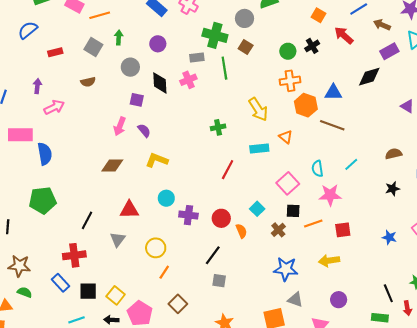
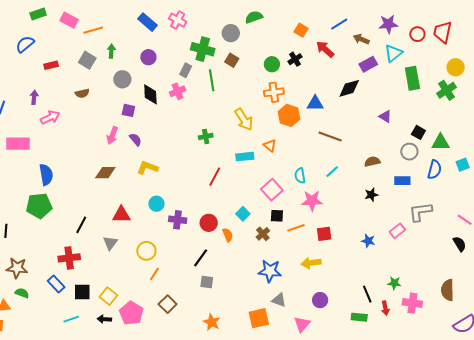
gray rectangle: (197, 58) -> (186, 70), turned -56
brown line: (332, 125) -> (330, 136), moved
blue semicircle: (45, 154) -> (46, 175), moved

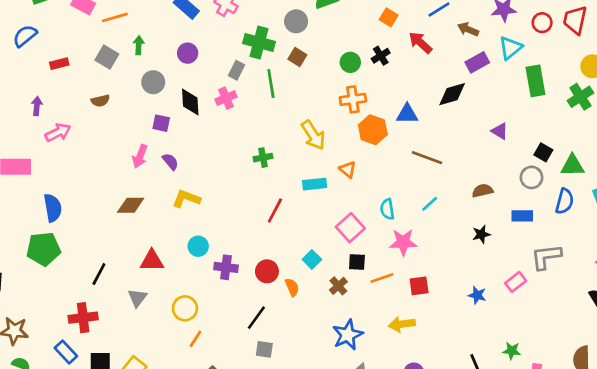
blue star: (270, 271) -> (348, 335), turned -30

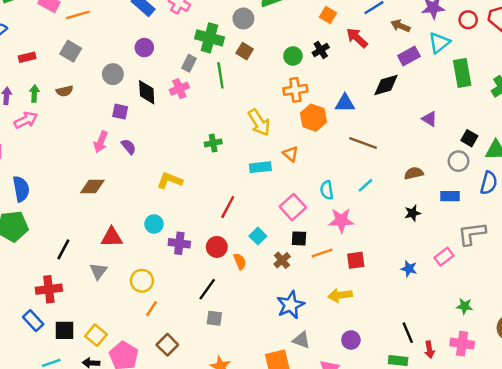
green arrow: (139, 45) -> (34, 93), moved
yellow L-shape: (186, 199) -> (170, 180), moved
red line: (275, 210) -> (228, 207), moved
green star: (512, 351) -> (465, 306), moved

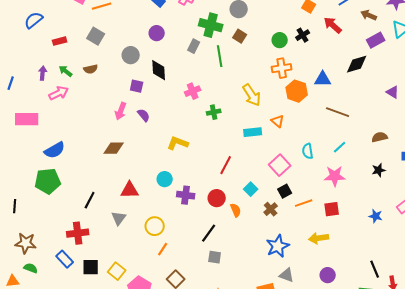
pink cross: (179, 89) -> (193, 91), moved
green arrow: (34, 93) -> (66, 71), turned -56
blue semicircle: (21, 189) -> (55, 150), turned 70
pink star: (341, 220) -> (335, 176), moved
black square: (299, 238) -> (285, 191), turned -32

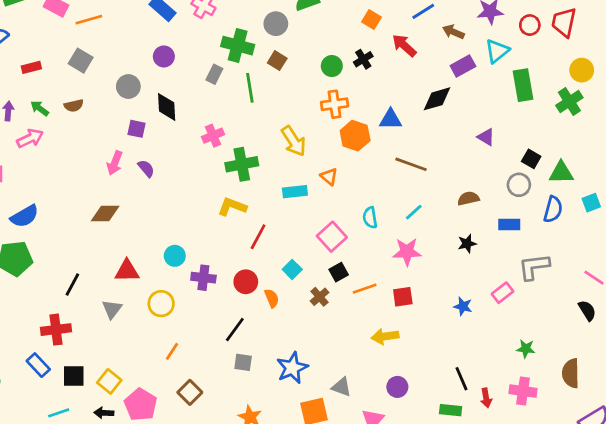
green cross: (214, 112) -> (242, 164), size x1.6
yellow L-shape: (178, 143) -> (232, 207), moved
yellow circle: (155, 226) -> (161, 304), moved
blue star: (278, 246) -> (292, 368), moved

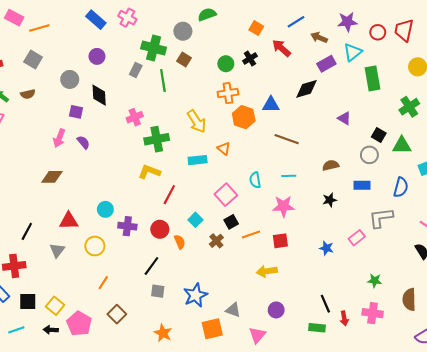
green cross: (569, 102) -> (409, 107), moved
blue semicircle: (553, 209) -> (401, 187), moved
cyan line: (414, 212) -> (289, 176), turned 40

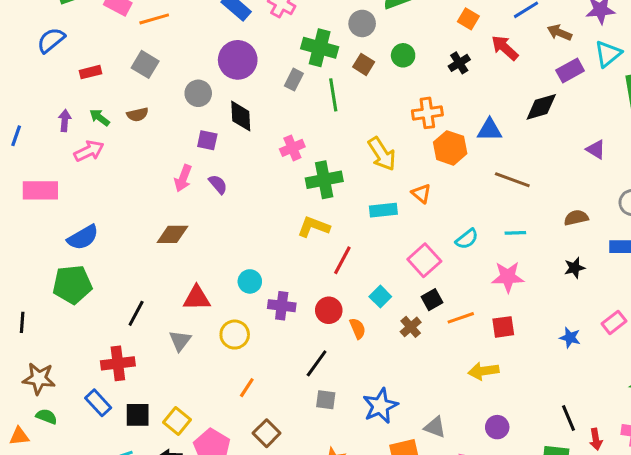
purple circle: (97, 56) -> (238, 60), size x1.6
green circle: (226, 64) -> (403, 55), moved
cyan semicircle: (255, 180) -> (467, 239), turned -119

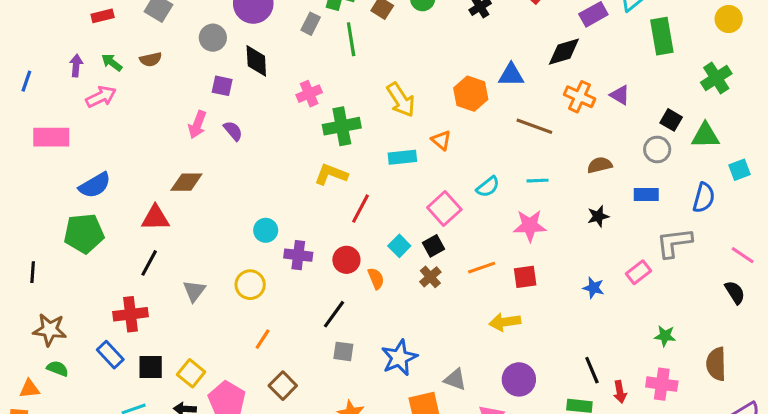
orange cross: (427, 113) -> (579, 97), moved, turned 32
red triangle: (197, 298) -> (155, 218), moved
black square: (432, 300) -> (433, 246), moved
purple circle: (497, 427) -> (519, 379), size x1.4

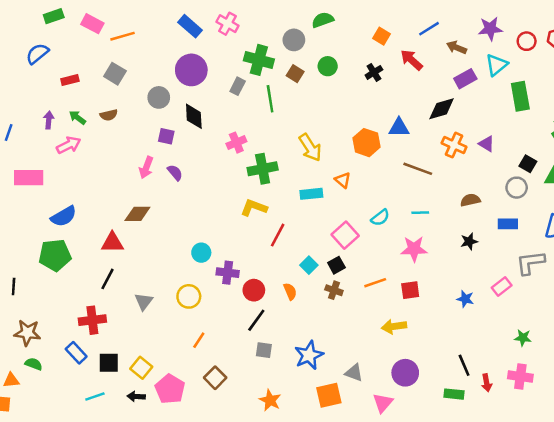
red circle: (346, 260) -> (254, 290), moved
brown cross: (430, 277) -> (334, 290), turned -30

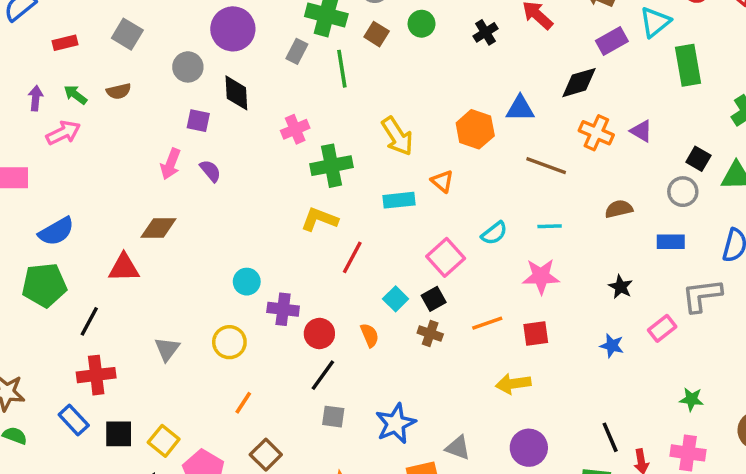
black star: (469, 241) -> (621, 287), moved, turned -30
black line: (107, 279) -> (89, 321), moved

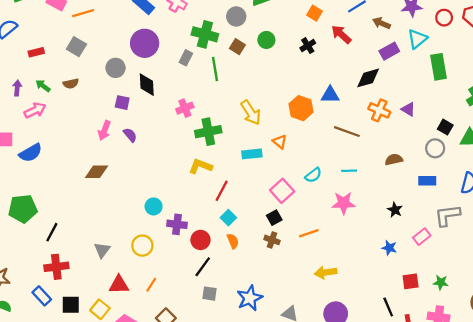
blue semicircle: (56, 231) -> (31, 153), moved
red triangle: (124, 268) -> (119, 285), moved
cyan square: (396, 299) -> (228, 218), moved
red square: (536, 333) -> (411, 281), moved

